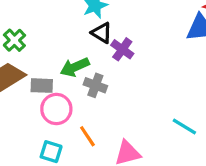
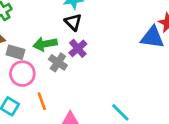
purple cross: (122, 49) -> (78, 48), moved

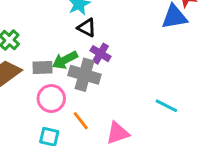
gray rectangle: (15, 52) -> (43, 68), moved
gray cross: (58, 62) -> (84, 75), size x1.5

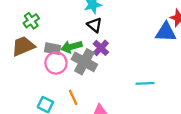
pink circle: (51, 99) -> (56, 63), moved
cyan line: (166, 106) -> (145, 83), moved, turned -42

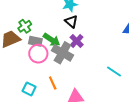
green cross: (31, 21) -> (25, 26), moved
green arrow: (72, 47) -> (52, 40), turned -132
cyan line: (145, 83) -> (114, 72), turned 35

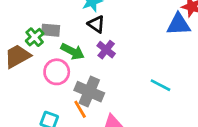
gray rectangle: (35, 41) -> (51, 30), moved
gray cross: (62, 53) -> (89, 92), moved

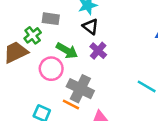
gray rectangle: (51, 30) -> (51, 19), moved
orange line: (80, 109) -> (71, 104), turned -35

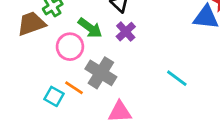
orange line: (71, 104) -> (74, 88), moved

